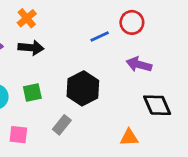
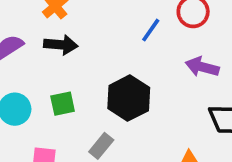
blue line: (100, 36) -> (151, 30), turned -30

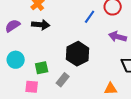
green square: (63, 104) -> (42, 68), moved

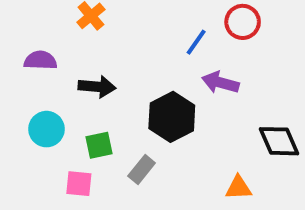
black arrow: (41, 25) -> (97, 87), moved
purple semicircle: (13, 26) -> (40, 60), turned 35
purple arrow: (118, 37) -> (220, 83), moved

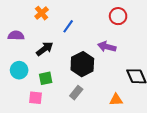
blue line: (196, 42) -> (68, 26), moved
black arrow: (97, 87) -> (45, 49), turned -42
gray rectangle: (142, 169) -> (76, 93), moved

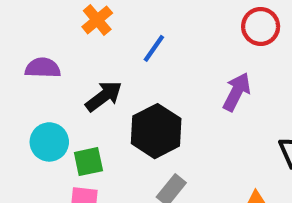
purple arrow: (107, 47) -> (237, 92), turned 102
black hexagon: (82, 64) -> (156, 131), moved
green square: (46, 78) -> (88, 162), moved

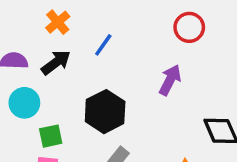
black arrow: (104, 96) -> (56, 62), moved
cyan circle: (49, 142) -> (24, 103), moved

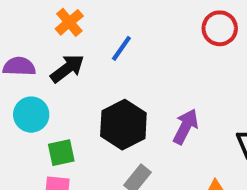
purple arrow: (170, 80) -> (186, 127), moved

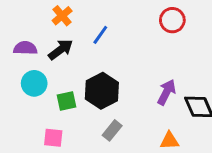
purple arrow: (186, 127) -> (166, 92), moved
green square: (61, 153) -> (67, 101), moved

